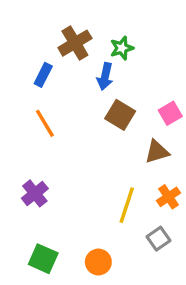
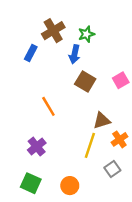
orange line: (45, 123) -> (48, 106), moved
brown triangle: (157, 152) -> (102, 121), moved
purple cross: (35, 193) -> (37, 147), moved

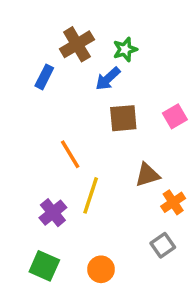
blue arrow: (75, 54) -> (108, 79), turned 36
brown square: (85, 81) -> (123, 118), turned -36
yellow line: (90, 145) -> (91, 195), moved

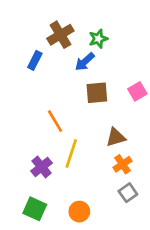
orange cross: (173, 202) -> (123, 164), moved

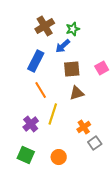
blue rectangle: (35, 60) -> (36, 61), moved, size x1.5
brown triangle: (116, 137) -> (77, 93), moved
orange cross: (123, 164) -> (84, 127), moved

